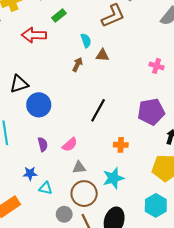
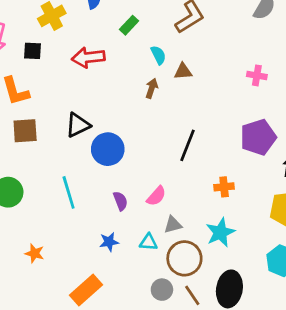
green rectangle: (59, 15) -> (129, 25), moved
cyan triangle: (46, 188) -> (148, 242), moved

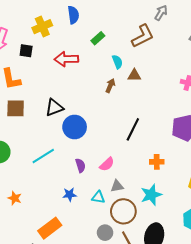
cyan line: (69, 192) -> (43, 156), turned 70

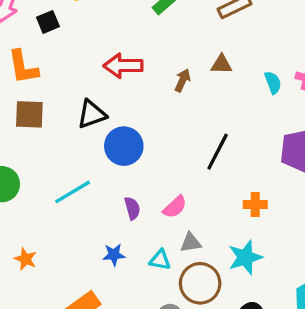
black square: (26, 51) -> (48, 22), turned -32
red arrow: (66, 59) -> (123, 66), moved
cyan semicircle: (117, 62) -> (273, 83), moved

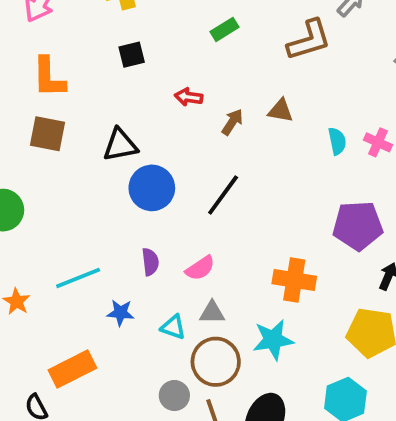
black square: (48, 22) -> (132, 55), moved
red arrow: (123, 66) -> (189, 97), moved, size x0.6
black line: (218, 152) -> (223, 195), moved
cyan line: (73, 192) -> (78, 278), moved
orange cross: (255, 205) -> (294, 280), size x1.5

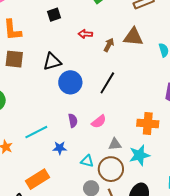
brown triangle: (281, 111) -> (133, 37), size x1.5
gray triangle: (212, 313) -> (115, 144), moved
cyan triangle: (173, 327) -> (87, 161), moved

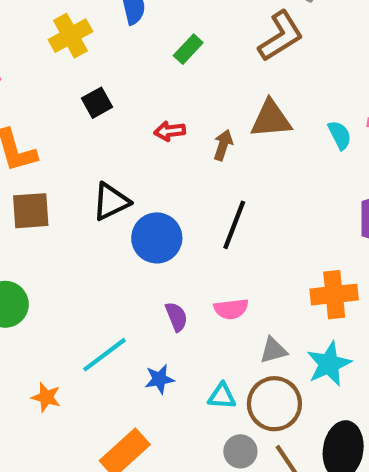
pink semicircle: (99, 122) -> (231, 309), turned 42

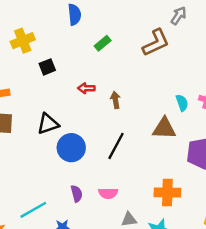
yellow cross: (70, 36) -> (23, 41), moved
brown triangle: (271, 119) -> (164, 128), moved
brown arrow: (223, 145) -> (115, 100), turned -35

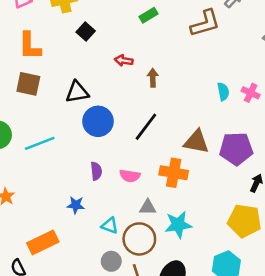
black square: (47, 67) -> (86, 31), turned -35
brown triangle: (164, 128) -> (196, 142), moved
orange cross: (167, 192) -> (174, 173), moved
cyan line: (33, 210) -> (40, 143), moved

